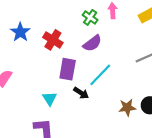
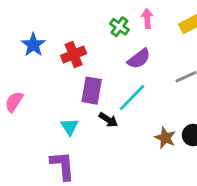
red cross: (53, 40) -> (74, 55), turned 36
purple semicircle: (92, 43) -> (139, 59), moved
brown star: (127, 108) -> (165, 138), turned 30

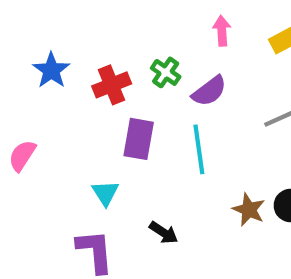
green cross: (119, 27) -> (166, 72), moved
cyan line: (132, 98) -> (199, 149), turned -52
black arrow: (108, 120) -> (164, 233), moved

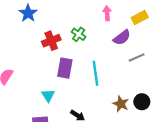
blue star: (51, 70) -> (28, 13), moved
purple semicircle: (209, 91) -> (122, 37), moved

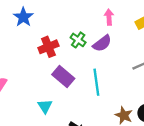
purple semicircle: (122, 37) -> (102, 43), moved
purple rectangle: (65, 68) -> (63, 76), turned -60

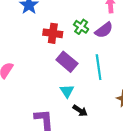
red cross: (48, 47) -> (53, 33), turned 30
cyan triangle: (45, 106) -> (67, 91), moved

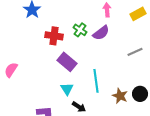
cyan line: (99, 67) -> (96, 81), moved

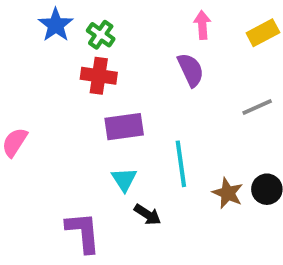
green cross: (80, 30) -> (101, 35), moved
purple semicircle: (101, 33) -> (191, 70), turned -78
purple rectangle: (67, 62) -> (124, 127), turned -48

